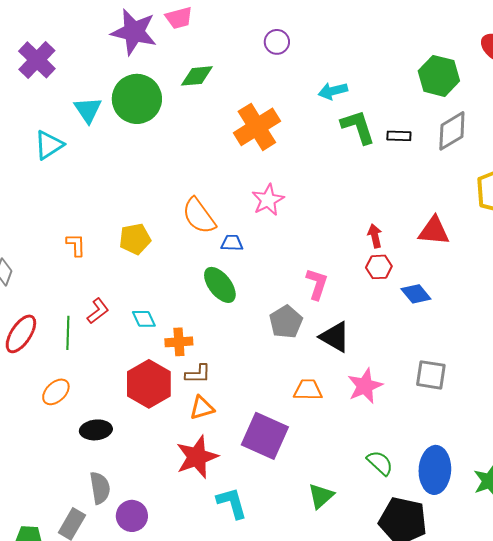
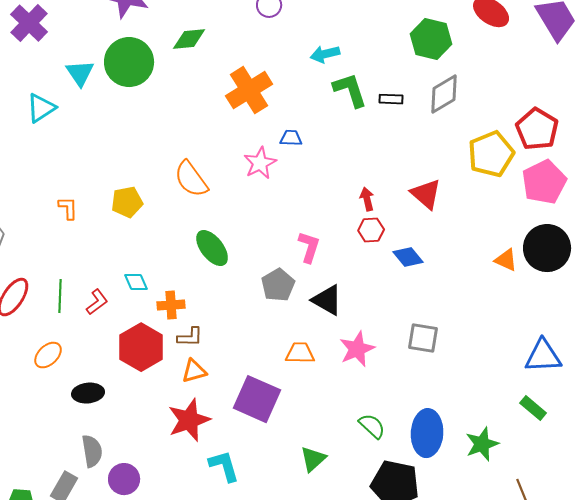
red triangle: (434, 231) -> (426, 194), turned 36
blue trapezoid: (232, 243) -> (291, 138), moved
red L-shape: (98, 311) -> (97, 302), moved

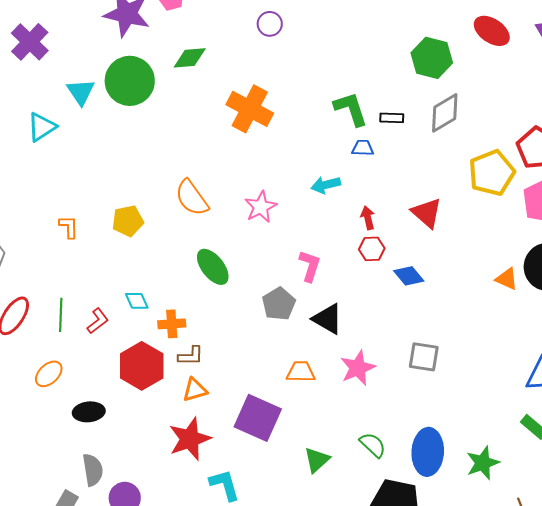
cyan arrow: (325, 54) -> (326, 185), moved
orange cross: (249, 90) -> (250, 109), turned -30
blue trapezoid: (291, 138) -> (363, 148), moved
pink star: (260, 163) -> (261, 207), moved
green triangle: (313, 459) -> (317, 460), moved

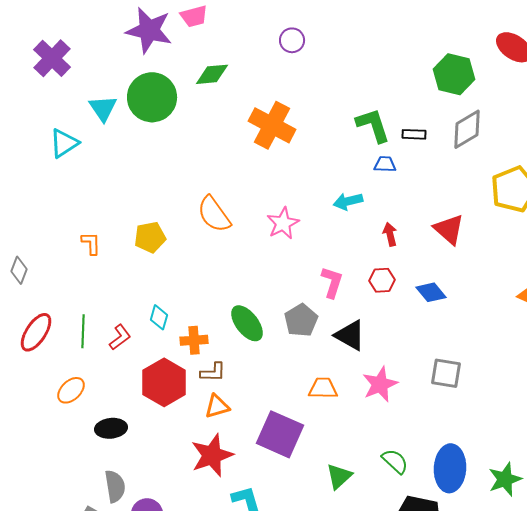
red hexagon: (372, 249) -> (382, 280), moved
green ellipse: (213, 267) -> (247, 323), moved
cyan diamond: (137, 301) -> (159, 317), turned 40

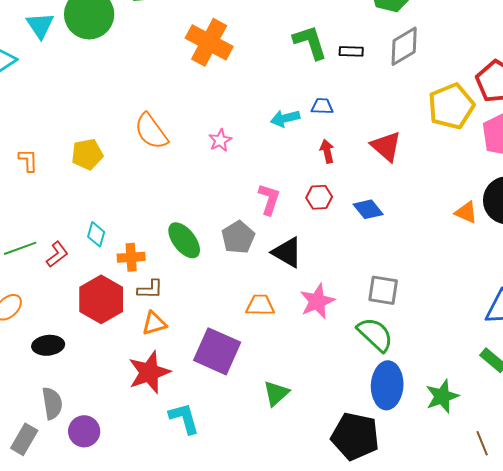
blue trapezoid: (385, 164) -> (322, 106), moved
pink star: (283, 223) -> (220, 140), size x0.7
green line: (83, 331) -> (20, 248), turned 68
green semicircle: (395, 461) -> (375, 334), moved, size x1.4

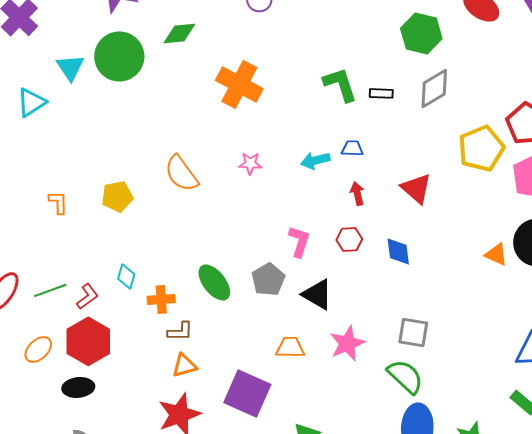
pink star: (220, 140) -> (250, 163), moved, turned 30
blue diamond: (368, 209) -> (398, 251), turned 32
red hexagon: (101, 299) -> (88, 341), moved

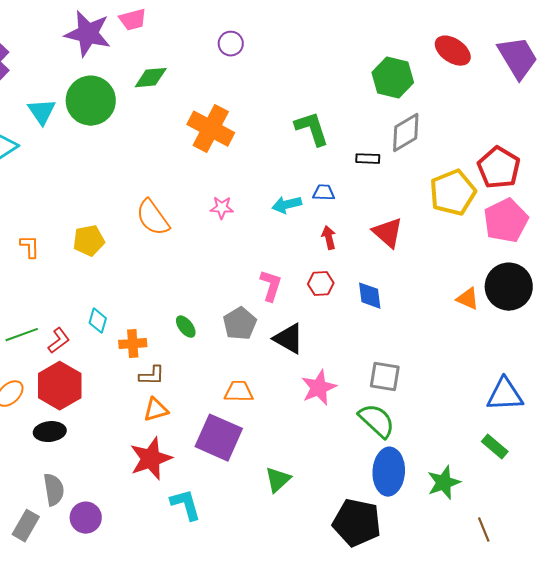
black rectangle: (381, 93) -> (368, 159), moved
green ellipse: (214, 282) -> (186, 327), size x0.6
orange trapezoid: (290, 347) -> (239, 392), moved

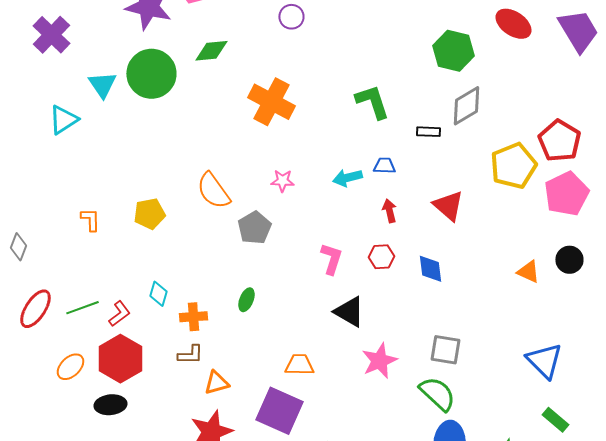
black circle: (509, 287) -> (569, 260), size x0.6
gray pentagon: (240, 324) -> (254, 228), moved
green ellipse: (186, 327) -> (246, 300), turned 60
brown L-shape: (152, 376) -> (190, 355), moved
blue triangle: (505, 395) -> (544, 361), moved, turned 48

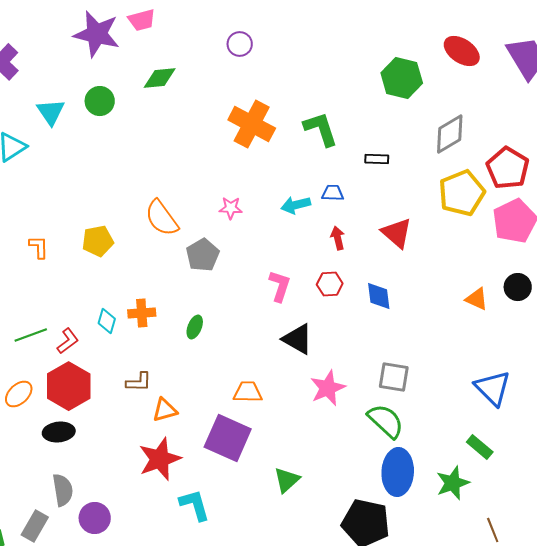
green circle: (151, 74) -> (100, 101), size x0.6
orange cross: (271, 102) -> (252, 124), moved
gray diamond: (466, 106) -> (450, 134), moved
orange cross: (193, 317) -> (142, 313), moved
green rectangle: (555, 420) -> (480, 447), moved

